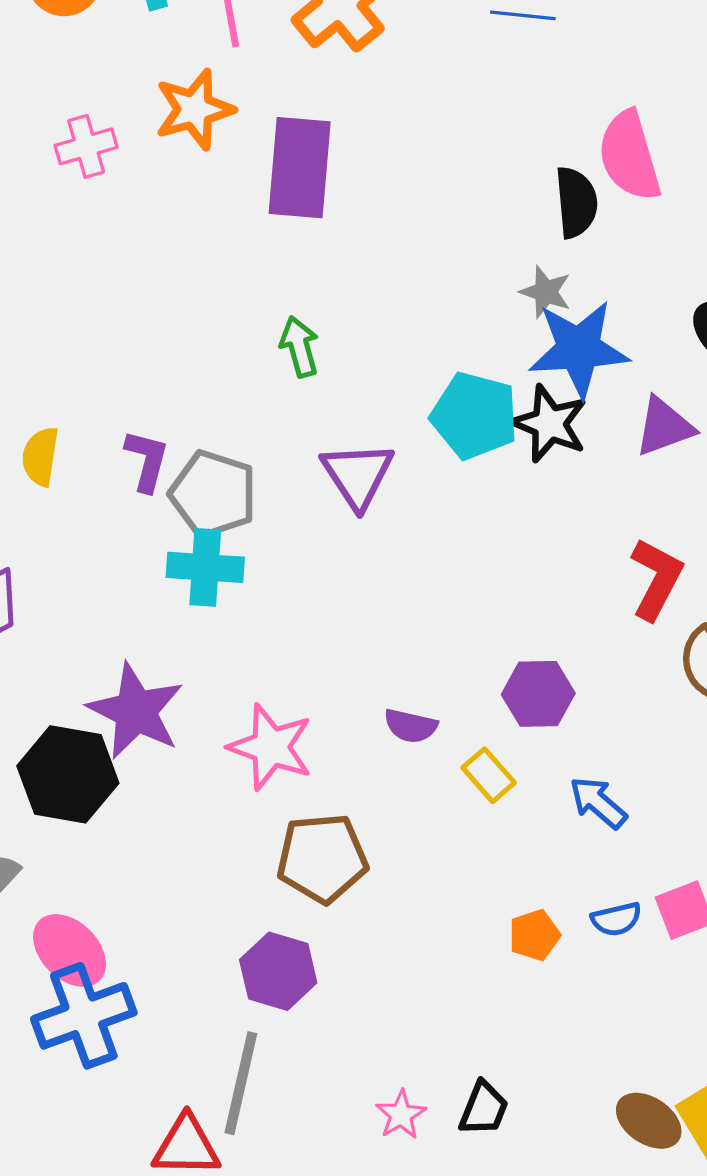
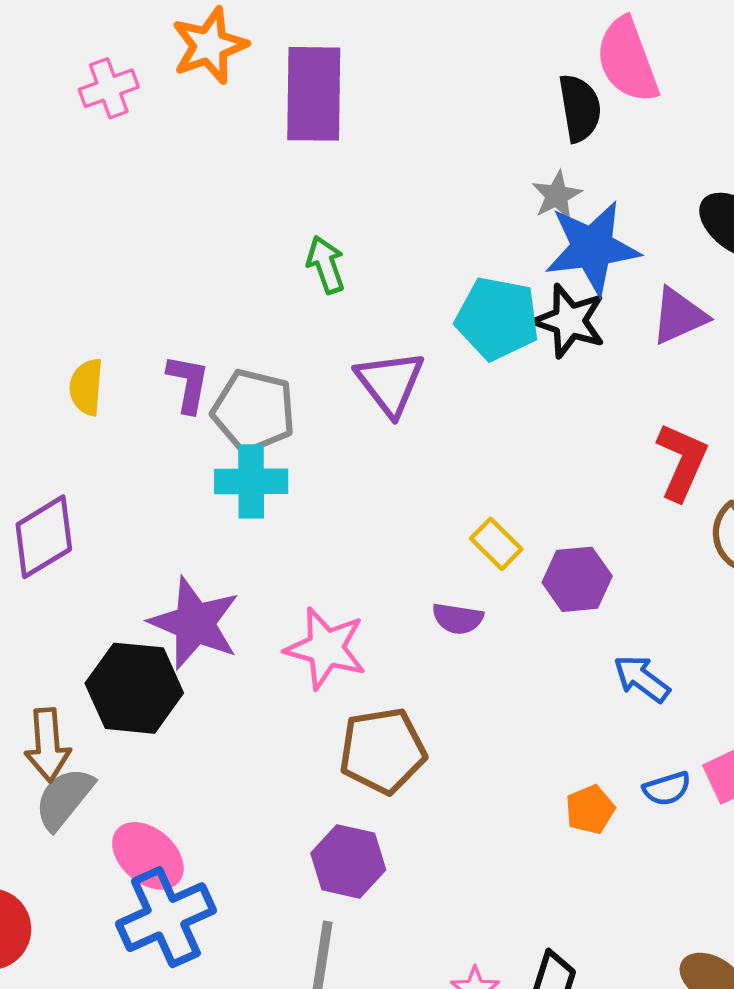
gray star: (546, 292) -> (557, 195), turned 30
yellow rectangle: (489, 775) -> (496, 544), moved

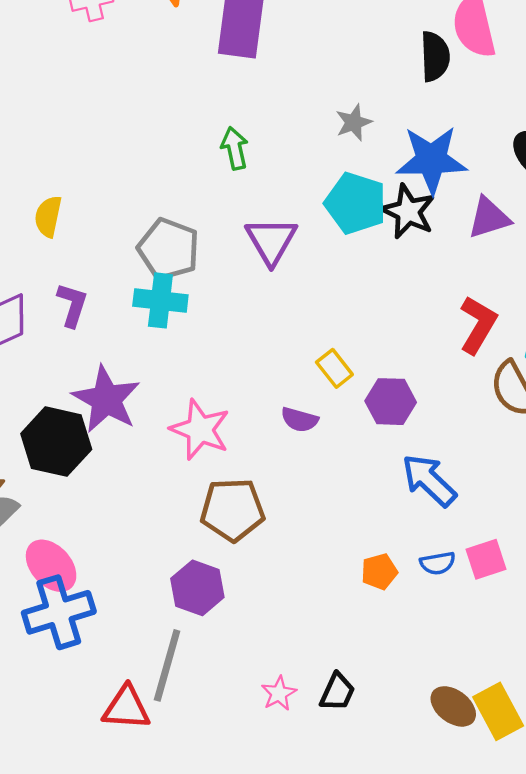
gray star: (557, 195) -> (354, 122), moved
purple L-shape: (188, 384) -> (72, 305), moved
blue arrow: (642, 679) -> (429, 480), size x1.4

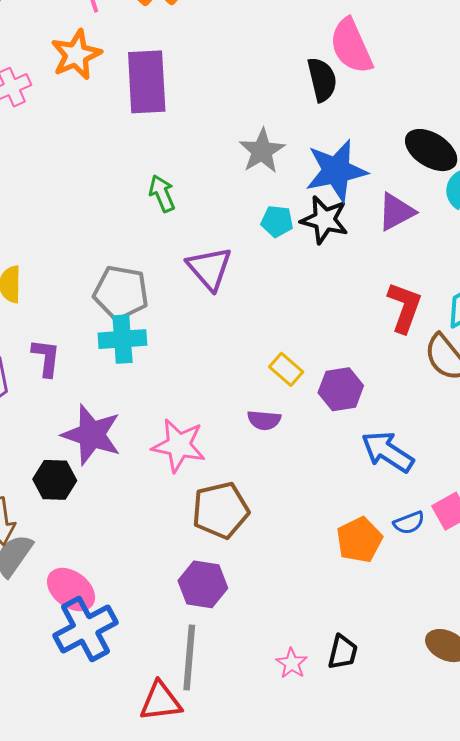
gray star: (354, 122) -> (262, 151), size x1.4
cyan pentagon: (356, 203) -> (277, 221), size x0.6
black hexagon: (56, 442) -> (55, 480), size x0.7
orange pentagon: (379, 572) -> (359, 540), size x1.4

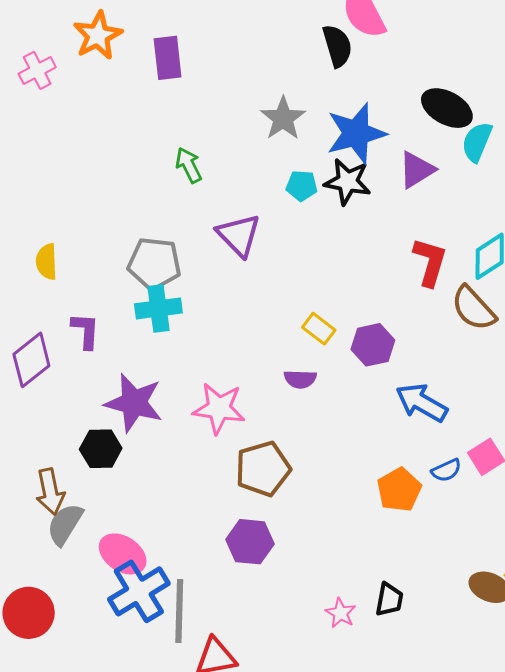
purple rectangle: (147, 82) -> (168, 58), size x0.7
gray line: (189, 657) -> (179, 611), moved

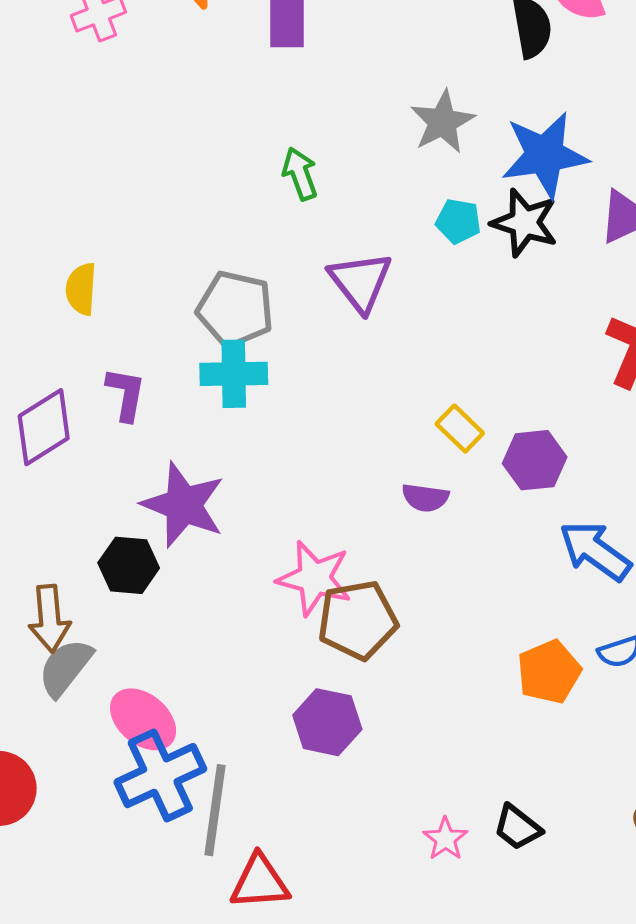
pink star: (219, 408) -> (314, 578), moved
black trapezoid: (389, 600) -> (517, 827), turned 111

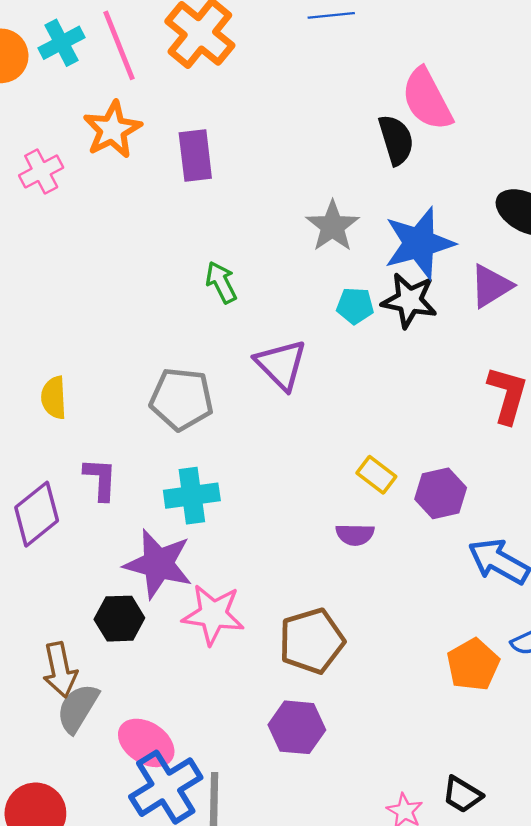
cyan cross: (234, 374) -> (192, 496), moved
pink star: (314, 578) -> (213, 615), moved

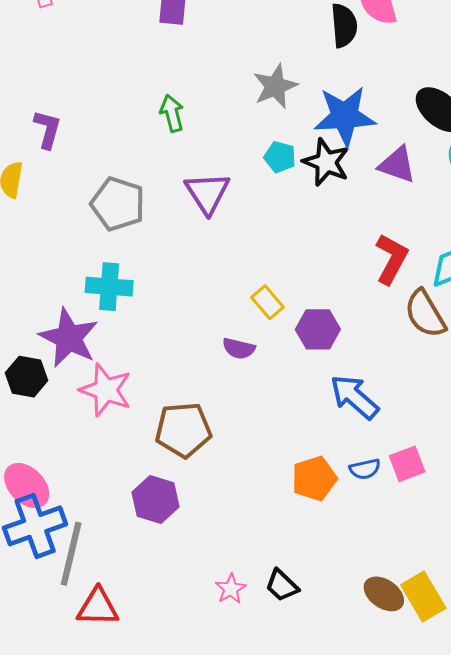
purple triangle: (491, 286) -> (397, 165), turned 39
purple L-shape: (100, 479) -> (47, 129), moved

